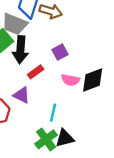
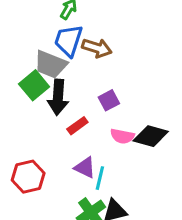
black diamond: (93, 80) -> (151, 136), turned 36
purple triangle: (22, 95) -> (85, 168), moved

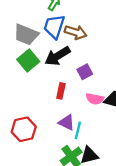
gray trapezoid: (51, 64) -> (26, 34), moved
black arrow: (58, 97) -> (58, 56), moved, turned 55
red rectangle: (77, 126) -> (61, 91), turned -42

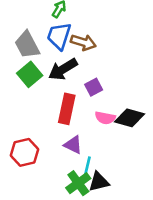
gray trapezoid: (26, 34) -> (27, 45), turned 40
red rectangle: (61, 91) -> (67, 109), size x1.6
cyan line: (78, 130) -> (87, 166), moved

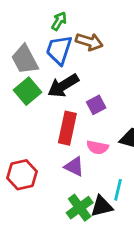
brown arrow: (83, 42) -> (89, 42), moved
pink semicircle: (105, 118) -> (97, 147), moved
cyan line: (87, 166) -> (118, 190), moved

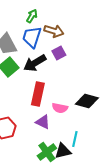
purple square: (96, 105) -> (59, 53), moved

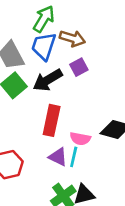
green arrow: (32, 16) -> (44, 19), size x1.5
cyan line: (75, 139) -> (74, 157), moved

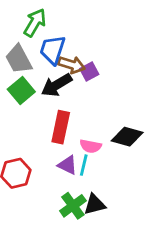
green arrow: (44, 19) -> (35, 23), moved
brown arrow: (72, 38) -> (72, 65), moved

